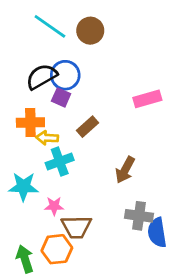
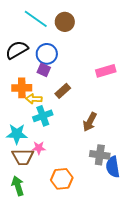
black semicircle: (42, 77) -> (17, 50), moved
brown trapezoid: (76, 227) -> (23, 157), moved
orange hexagon: (57, 249) -> (62, 179), moved

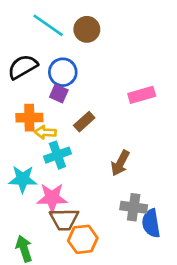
pink star: (39, 148) -> (52, 198), size x1.6
brown trapezoid: (23, 157) -> (64, 219), moved

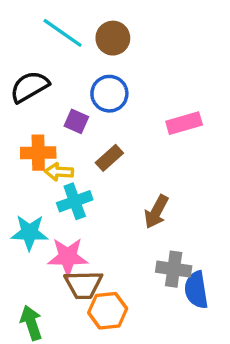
blue circle: (63, 72) -> (109, 94), moved

